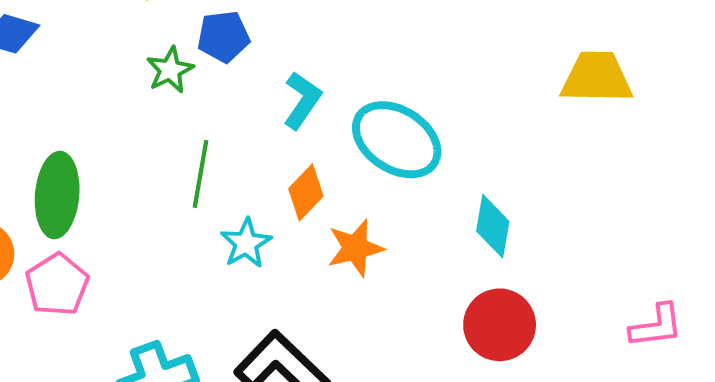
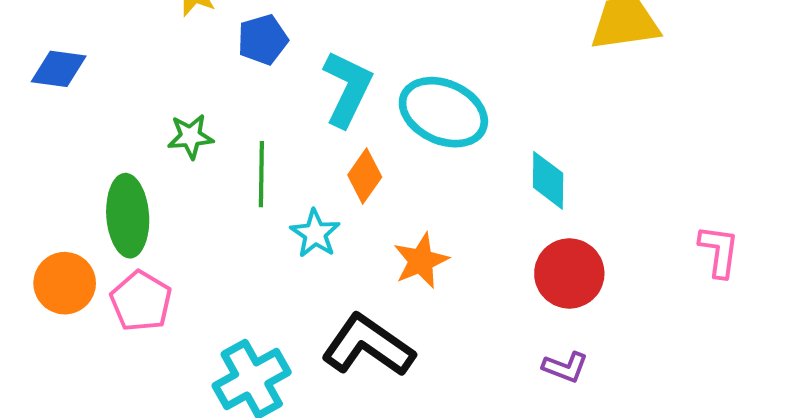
green star: (170, 70) -> (190, 136), moved, turned 30
cyan L-shape: (302, 100) -> (347, 89), size x1.4
orange star: (355, 248) -> (421, 261), moved
pink L-shape: (656, 326) -> (719, 251), turned -66

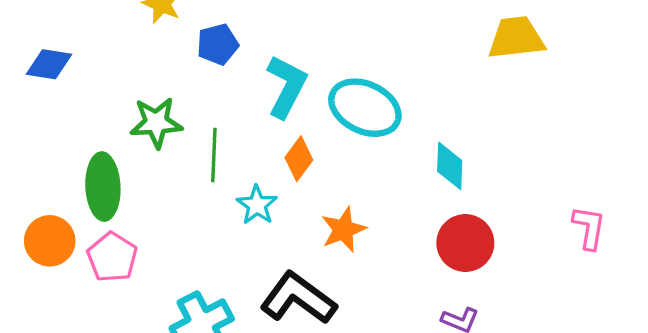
green star: (190, 136) -> (156, 123), size x1.4

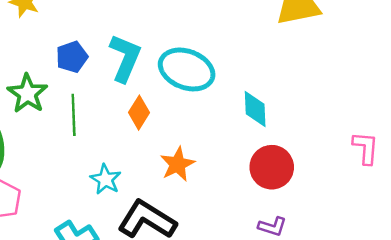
blue pentagon: (218, 44) -> (72, 57), moved
green star: (156, 123) -> (27, 94), turned -30
cyan star: (257, 205) -> (106, 179), moved

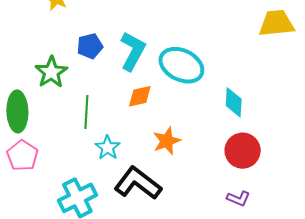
orange diamond: (139, 113) -> (140, 96), turned 40
green line: (74, 115) -> (86, 112), moved

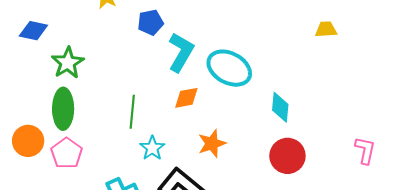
yellow trapezoid: (276, 23) -> (326, 29), size x0.6
blue pentagon: (90, 46) -> (150, 22), moved
green star: (51, 72) -> (68, 63), moved

